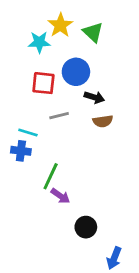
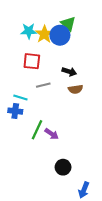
yellow star: (60, 25) -> (44, 34), moved
blue circle: (76, 72) -> (60, 35), moved
purple arrow: (60, 196) -> (52, 134), moved

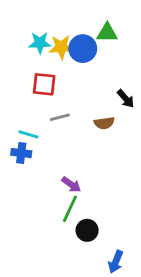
green triangle: (68, 24) -> (107, 33), moved, turned -42
yellow star: (44, 34) -> (61, 47), turned 30
black arrow: (69, 72) -> (126, 99), moved, turned 32
green line: (37, 130) -> (70, 209), moved

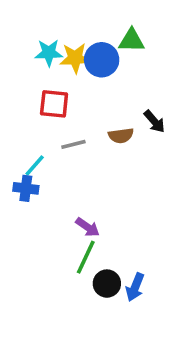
brown semicircle: (104, 123) -> (121, 136), moved
cyan line: (28, 134) -> (35, 165), turned -66
blue arrow: (116, 262) -> (135, 287), moved

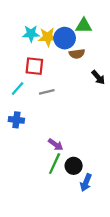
brown semicircle: (121, 136) -> (77, 54), moved
cyan line: (35, 165) -> (18, 89), moved
black circle: (107, 284) -> (74, 166), moved

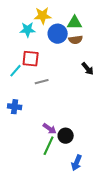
yellow star: (48, 37) -> (43, 16), moved
brown semicircle: (77, 54) -> (76, 40), moved
cyan line: (18, 89) -> (16, 71), moved
black circle: (74, 166) -> (66, 136), moved

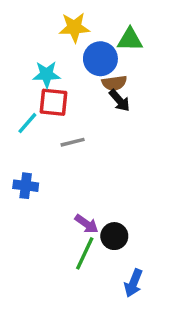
cyan star: (28, 30) -> (47, 74), moved
brown semicircle: (76, 40) -> (114, 83), moved
black arrow: (88, 69) -> (120, 100), moved

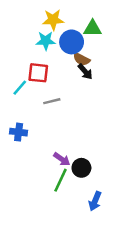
cyan star: (47, 74) -> (46, 41), moved
brown semicircle: (114, 83) -> (81, 59), turned 35

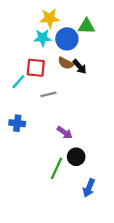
brown semicircle: (81, 59) -> (66, 63), moved
purple arrow: (62, 159) -> (65, 132), moved

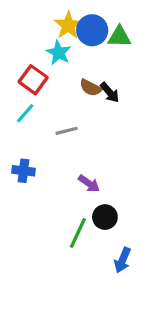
yellow star: (50, 18) -> (68, 25), turned -30
cyan star: (43, 38) -> (59, 53), turned 30
blue circle: (67, 39) -> (92, 30), moved
red square: (36, 68) -> (33, 80), moved, turned 30

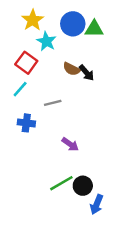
yellow star: (68, 25) -> (33, 20), moved
blue cross: (24, 171) -> (26, 123), moved
black circle: (105, 217) -> (83, 186), moved
green line: (78, 233) -> (61, 183), turned 35

